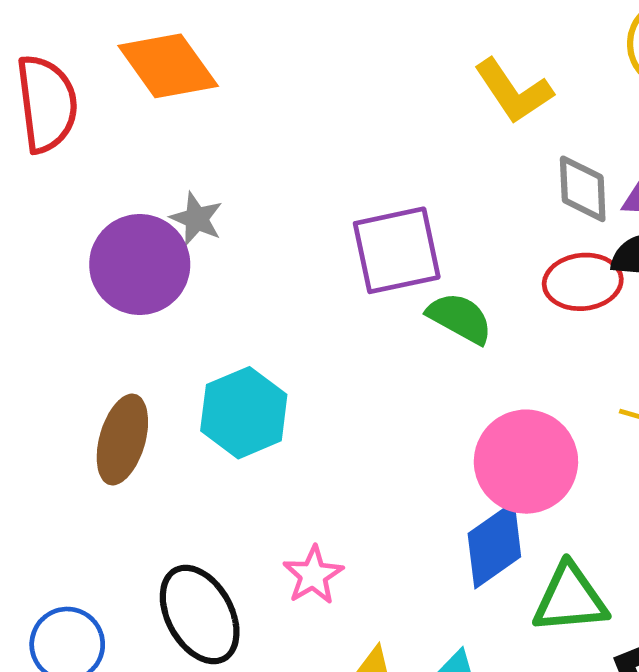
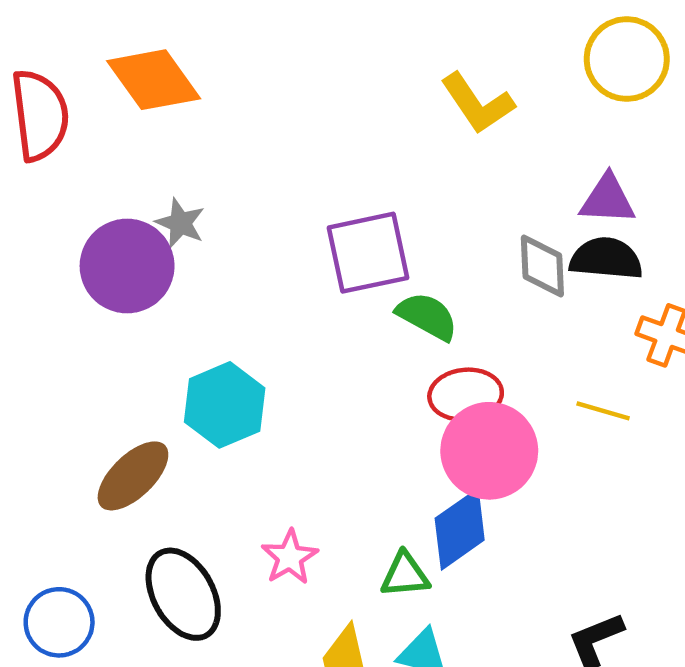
gray diamond: (583, 189) -> (542, 266), moved
red ellipse: (583, 282) -> (466, 395), moved
brown ellipse: (122, 440) -> (133, 476), moved, turned 30
green triangle: (570, 599) -> (405, 575), moved, size x0.7

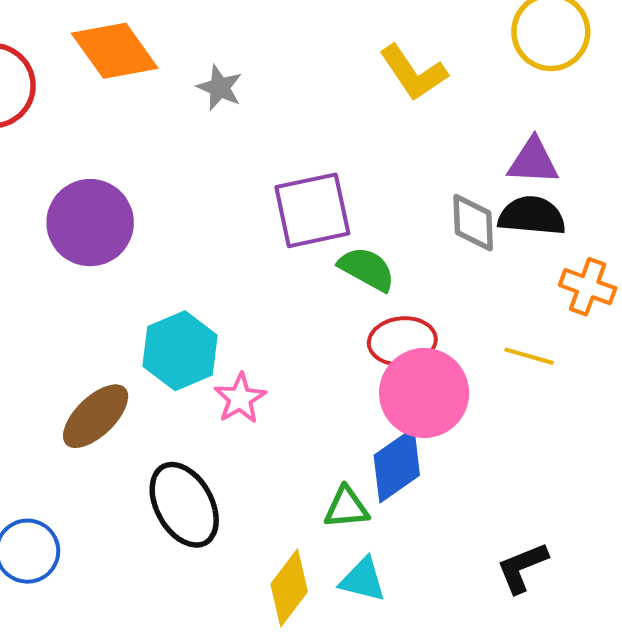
gray star: (180, 223) -> (220, 88), moved
pink star: (290, 557) -> (240, 398), moved
black ellipse: (183, 594) -> (184, 505), moved

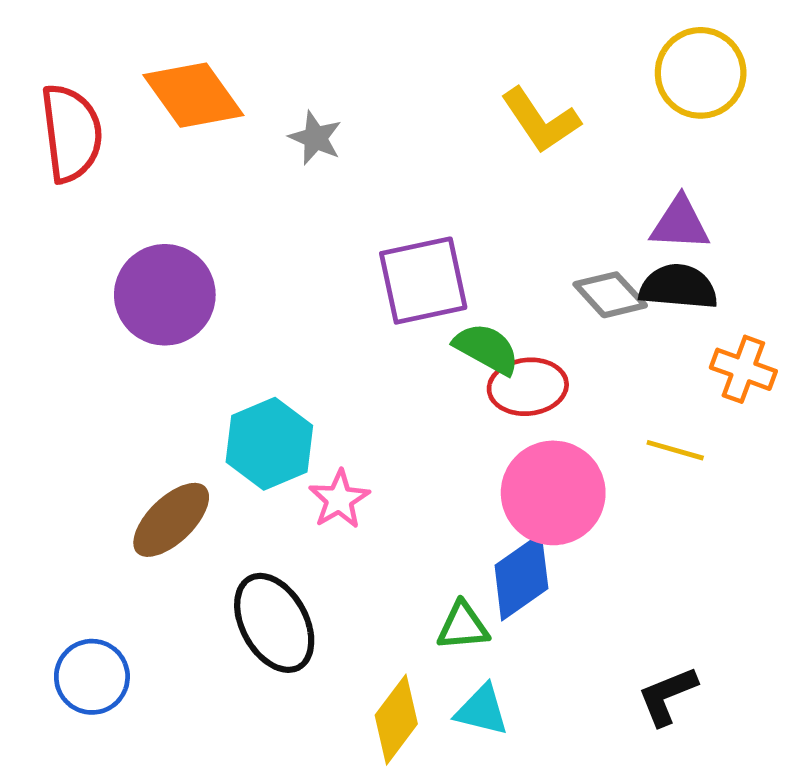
gray diamond: (473, 223) -> (610, 295), turned -40
red ellipse: (402, 341) -> (528, 387), moved

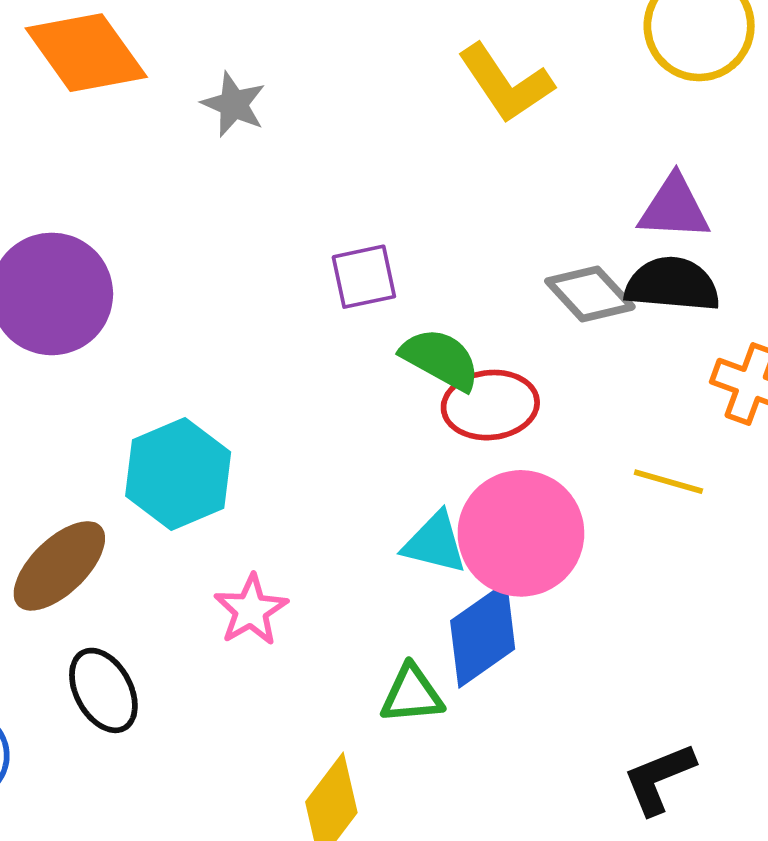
purple square: (423, 281) -> (364, 277), size x0.6
pink star: (339, 499) -> (251, 610), moved
black ellipse: (274, 623) -> (103, 690), moved, size x0.7
cyan triangle: (482, 710) -> (435, 543), moved

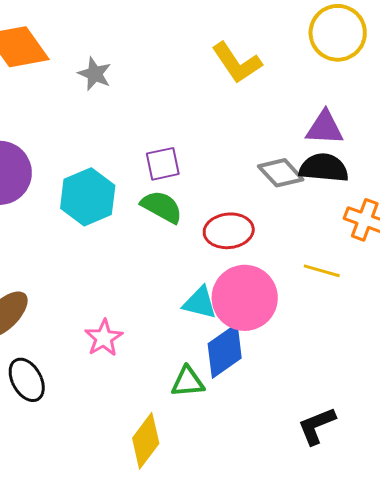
green semicircle: (441, 359) -> (162, 207), moved
cyan hexagon: (178, 474) -> (88, 197), moved

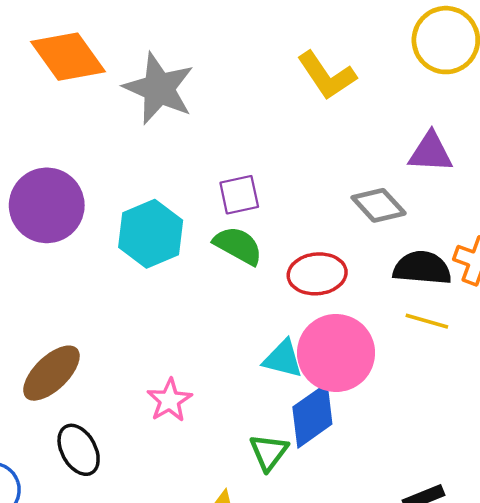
gray star: (95, 74) -> (159, 88), size x1.8
black semicircle: (324, 168) -> (422, 268), moved
green triangle: (188, 382) -> (269, 452), turned -48

